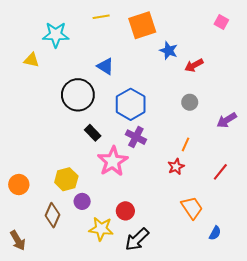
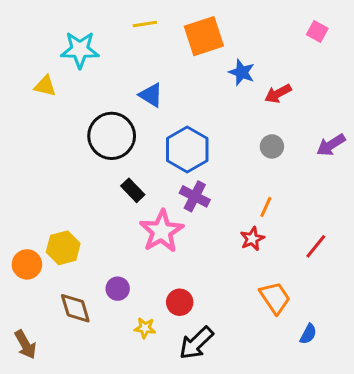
purple arrow: (227, 120) -> (331, 145), moved
yellow hexagon: (66, 179) -> (63, 248), moved
brown diamond: (53, 215) -> (75, 308), turned -40
yellow star: (101, 229) -> (145, 328), size x0.6

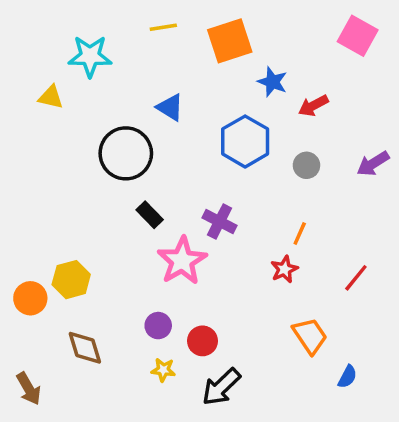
pink square: (317, 32) -> (358, 36), size x1.6
blue hexagon: (187, 149) -> (245, 141), moved
purple circle: (118, 289) -> (158, 326), moved

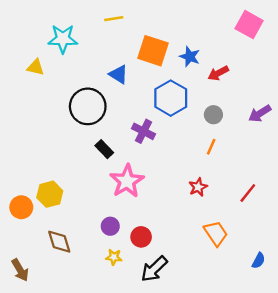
orange square: (230, 41) -> (153, 51), moved, turned 36
purple cross: (220, 222) -> (143, 131), moved
orange line: (300, 234) -> (211, 147), moved
blue semicircle: (347, 377) -> (259, 261), moved

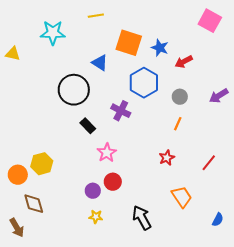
yellow triangle: (36, 67) -> (13, 54), moved
pink star: (127, 181) -> (107, 153), size x0.7
red circle: (141, 237) -> (113, 182), moved
brown diamond: (59, 242) -> (34, 204), moved
black arrow: (154, 269) -> (142, 218), moved, turned 105

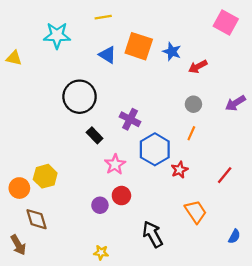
blue triangle: (100, 63) -> (107, 55), moved
blue hexagon: (144, 83) -> (155, 149), moved
yellow star: (96, 217) -> (101, 253), moved

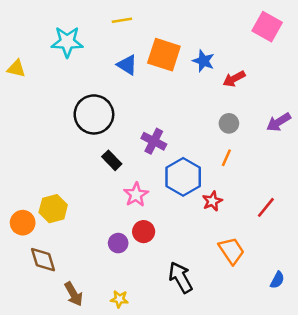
brown arrow: (18, 245) -> (74, 294), moved

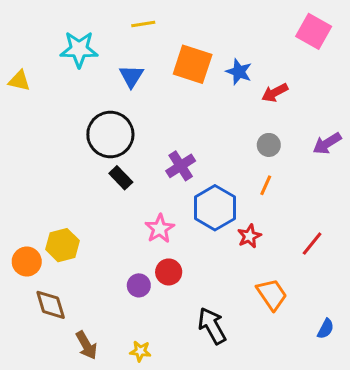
blue triangle: (127, 65) -> (131, 76), moved, turned 30
purple cross: (154, 141) -> (181, 166), turned 30
black rectangle: (112, 160) -> (121, 178), moved

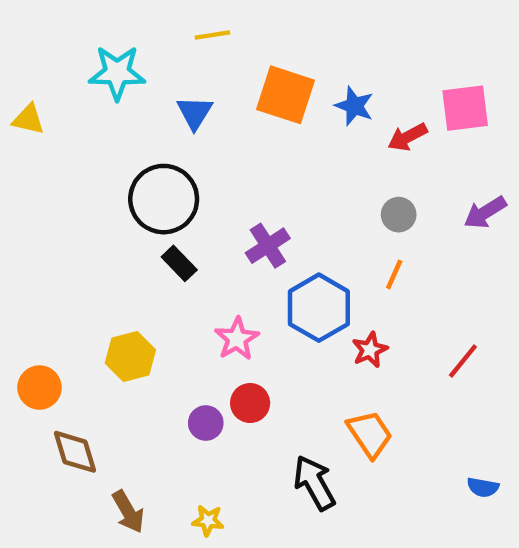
pink square: (314, 31) -> (465, 108), moved, turned -36
yellow hexagon: (63, 245) -> (130, 356), moved
orange trapezoid: (272, 294) -> (370, 434), moved
blue semicircle: (326, 329) -> (483, 487), turned 72

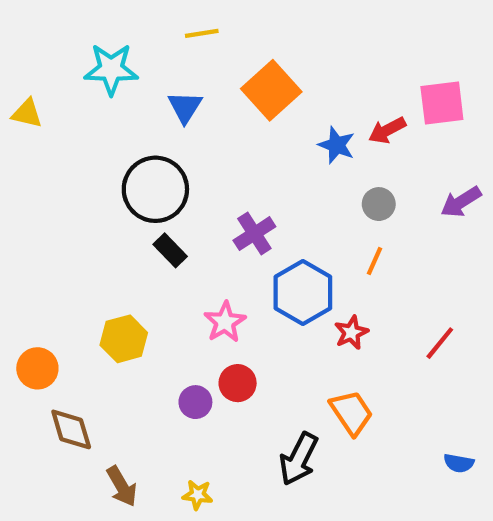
orange square: (286, 95) -> (271, 90), turned 30
blue star: (354, 106) -> (337, 145), moved
black arrow: (314, 483) -> (299, 459), turned -124

